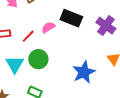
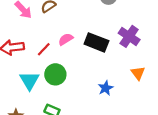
black rectangle: (71, 18) -> (96, 42), moved
blue star: (84, 72) -> (106, 88), size x0.6

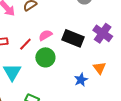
orange triangle: (138, 73) -> (99, 68), moved
green circle: (55, 74) -> (45, 57), moved

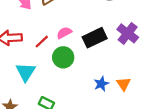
black rectangle: (73, 38) -> (95, 38), turned -50
orange triangle: (99, 68) -> (124, 84), moved

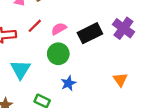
red line: (42, 42) -> (35, 26), moved
blue star: (101, 84) -> (68, 83), moved

